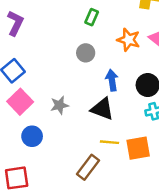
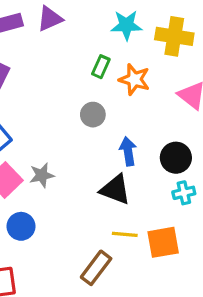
orange star: (129, 40) -> (134, 79), moved
gray star: (59, 105) -> (42, 175), moved

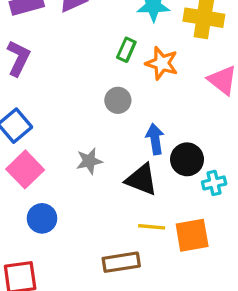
black circle: (176, 158) -> (187, 159), moved
gray star: (42, 175) -> (89, 161), moved
brown rectangle: (96, 268) -> (121, 262), turned 44

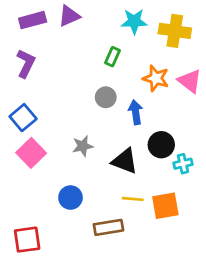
orange star: (162, 63) -> (156, 78), moved
blue arrow: (155, 139) -> (136, 112), moved
blue circle: (42, 218) -> (70, 198), moved

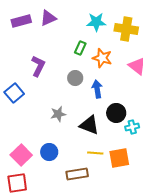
purple L-shape: (26, 63) -> (38, 66), moved
orange star: (156, 78) -> (102, 58), moved
pink square: (31, 153) -> (21, 155), moved

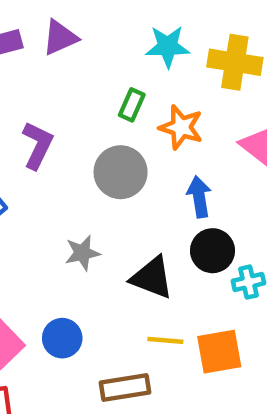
gray circle: (75, 78) -> (121, 172), size x1.5
blue arrow: (97, 89) -> (199, 197), moved

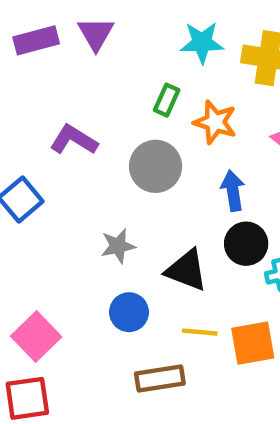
purple triangle: (60, 38) -> (96, 34), turned -36
purple L-shape: (38, 145) -> (74, 140), turned -84
blue circle: (62, 338) -> (129, 312), moved

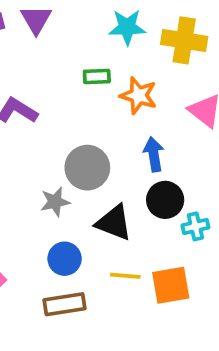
green rectangle: (167, 100) -> (97, 77), turned 64
gray circle: (156, 166) -> (87, 168), moved
brown rectangle: (160, 378) -> (65, 304), moved

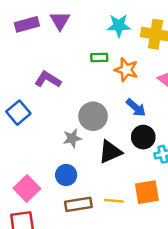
blue arrow: (154, 154) -> (136, 108), turned 140
black triangle: (114, 223) -> (110, 152), turned -45
blue circle: (65, 259) -> (66, 175), moved
yellow line: (125, 276) -> (114, 201), moved

